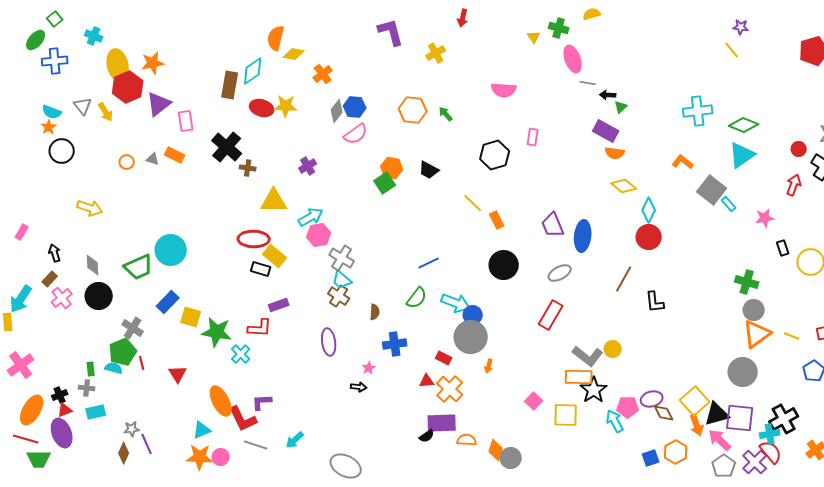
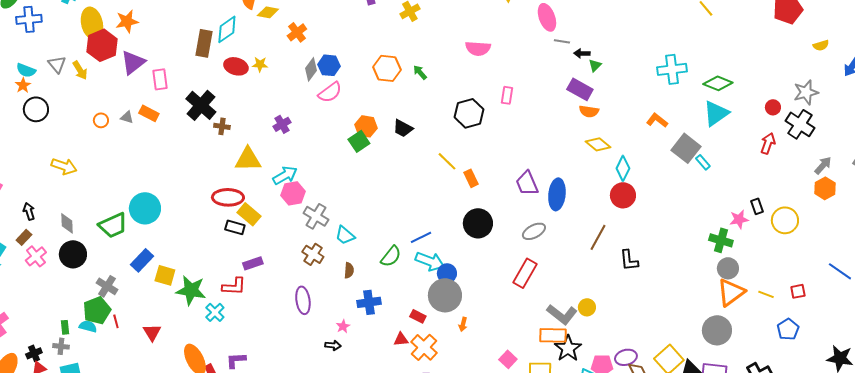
yellow star: (286, 106) -> (260, 64), size x0.7
pink star: (765, 218) -> (739, 219), moved
blue line: (429, 263) -> (421, 237), moved
cyan trapezoid: (342, 280) -> (345, 235), moved

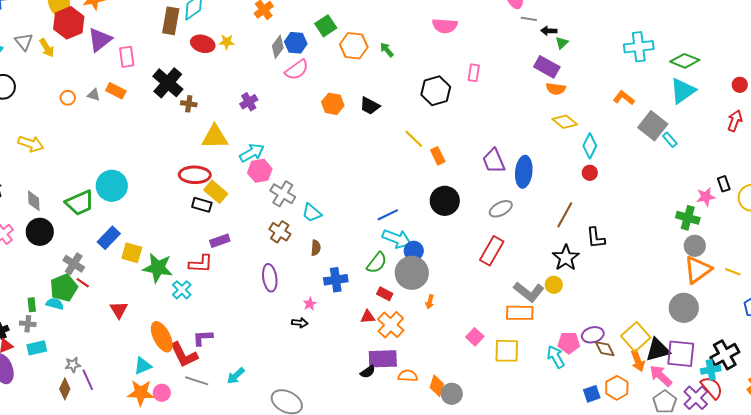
green square: (359, 141) -> (326, 26), moved
red circle: (623, 195) -> (590, 173), size x0.6
green semicircle: (391, 256) -> (377, 263), moved
red line: (116, 321) -> (83, 283), moved, turned -40
black star: (568, 348) -> (566, 258), moved

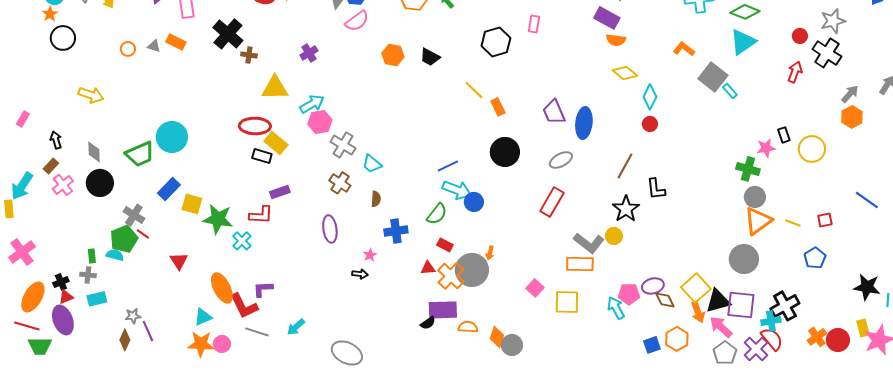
gray circle: (412, 273) -> (472, 270), moved

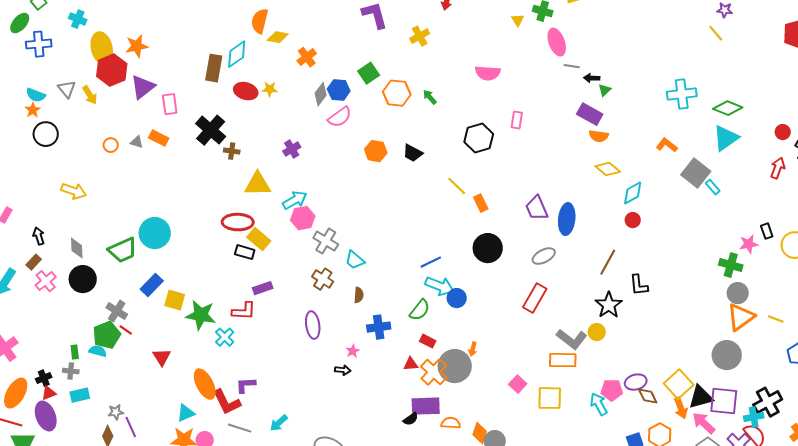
cyan diamond: (650, 97) -> (633, 193), turned 35

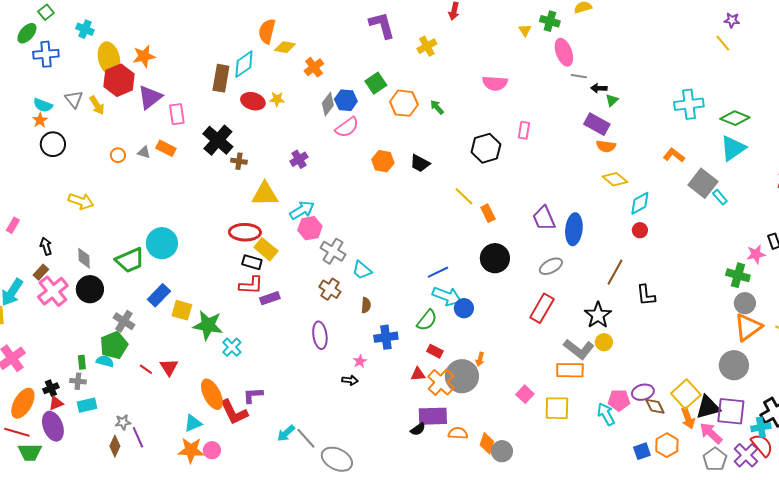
pink cross: (46, 281) -> (53, 291), size x1.4
black star: (609, 305) -> (598, 315), moved
red L-shape: (244, 311) -> (251, 285), moved
red line: (126, 330) -> (146, 369), moved
gray line: (240, 428) -> (306, 438), moved, turned 30

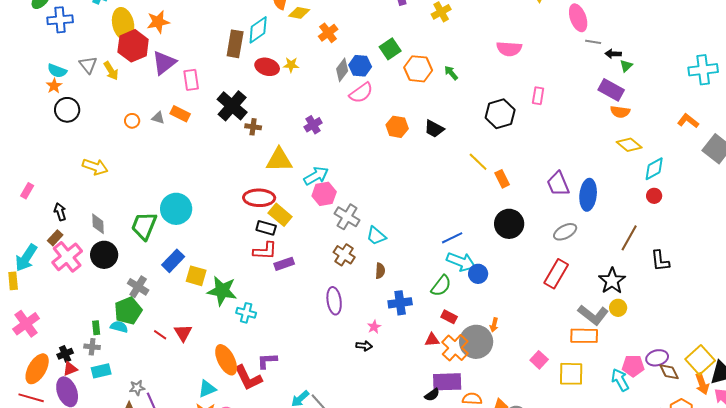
green trapezoid: (130, 260) -> (144, 226), turned 136
cyan cross: (232, 347) -> (246, 313), turned -30

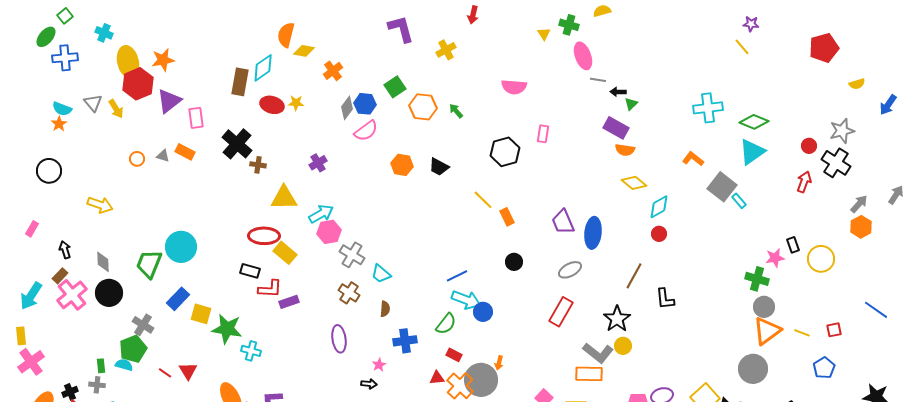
black circle: (67, 110) -> (49, 171), moved
black circle: (509, 224) -> (514, 262), size x0.6
black rectangle: (266, 228) -> (250, 271), moved
yellow rectangle: (13, 281) -> (21, 336), moved

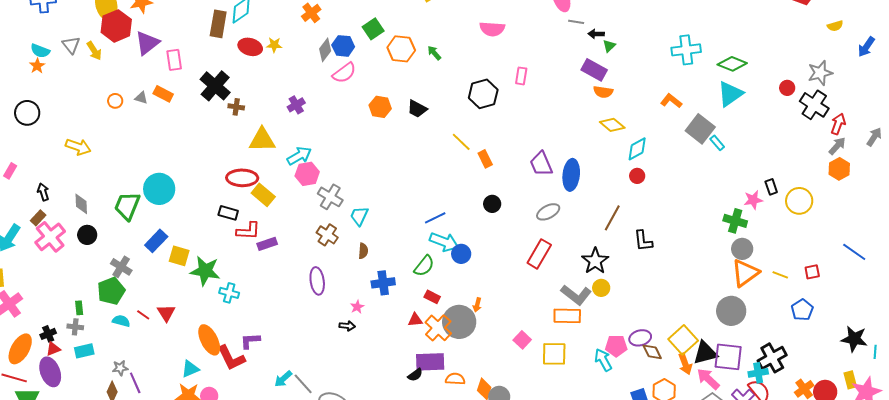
red arrow: (804, 182) -> (838, 124), moved
cyan trapezoid: (381, 274) -> (359, 216), turned 75
black circle: (109, 293) -> (87, 235), size x0.7
cyan semicircle: (124, 365) -> (121, 321), moved

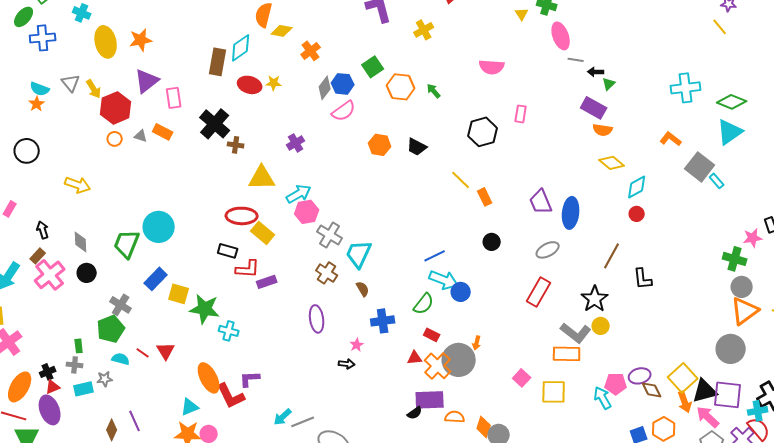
red hexagon: (116, 26) -> (116, 108), moved
cyan trapezoid: (359, 216) -> (359, 254), size x1.4
brown semicircle: (363, 251) -> (363, 289), turned -35
gray star: (120, 368) -> (105, 379), moved
gray line: (303, 384) -> (303, 422), turned -70

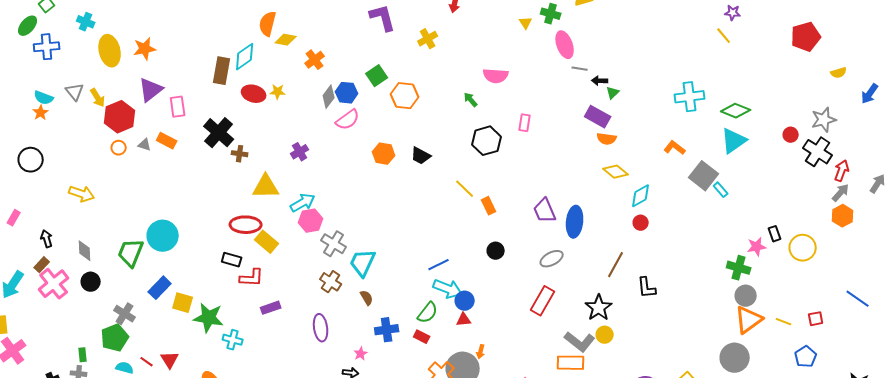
green arrow: (434, 91) -> (471, 100), moved
purple rectangle: (267, 282) -> (271, 308), moved
red rectangle: (432, 335) -> (422, 337), moved
red triangle: (415, 358) -> (464, 320), moved

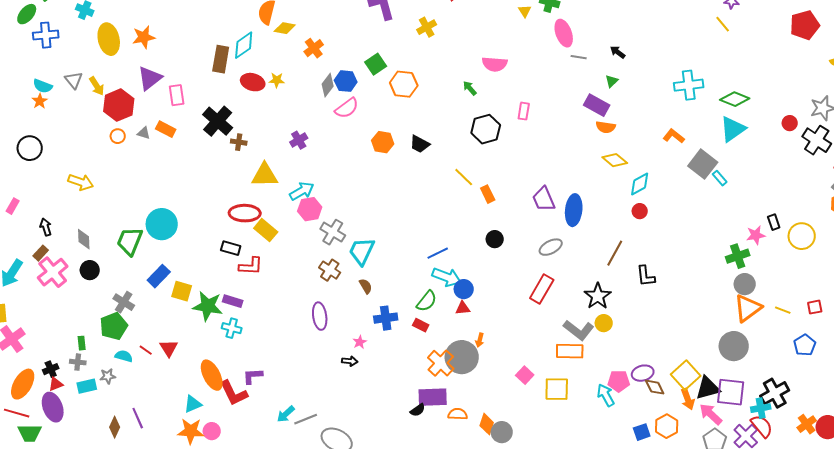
black arrow: (600, 81) -> (618, 52), moved, turned 35
green cross: (739, 268) -> (738, 256), turned -35
purple rectangle: (271, 308) -> (233, 301), moved, turned 36

